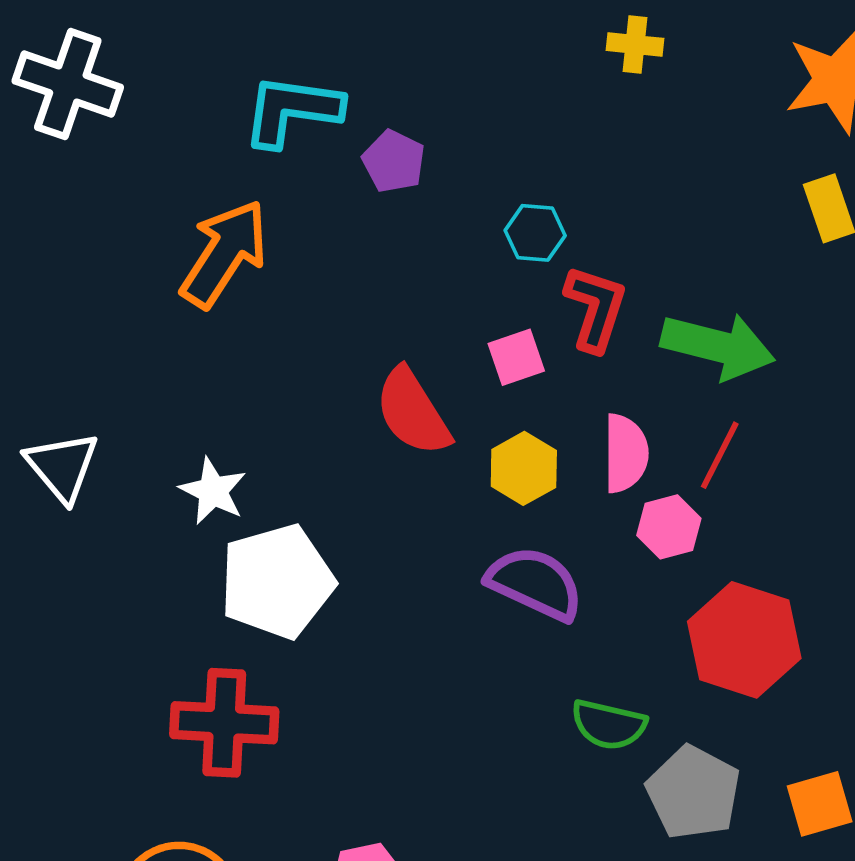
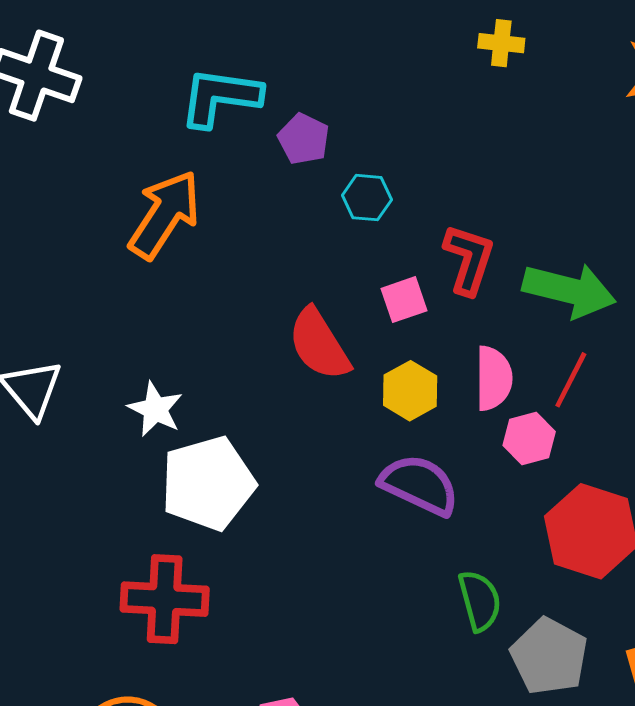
cyan hexagon: (535, 233) -> (367, 198), moved
green semicircle: (609, 725) -> (480, 601), turned -118

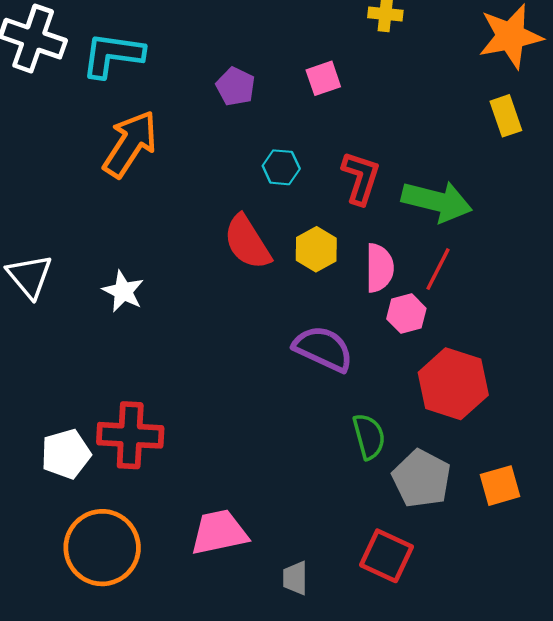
cyan L-shape: (220, 97) -> (113, 55), moved
cyan hexagon: (367, 198) -> (281, 167), moved
pink square: (404, 300) -> (323, 78), moved
yellow hexagon: (410, 391) -> (316, 249), moved
white pentagon: (208, 483) -> (66, 454), moved, size x0.7

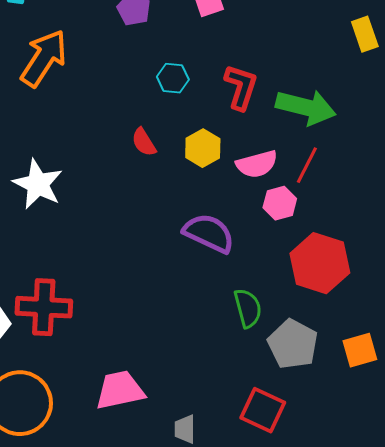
red semicircle: (247, 242) -> (144, 142), size x0.6
pink semicircle: (379, 268) -> (257, 164), turned 75
white star: (123, 291) -> (38, 184), size x1.4

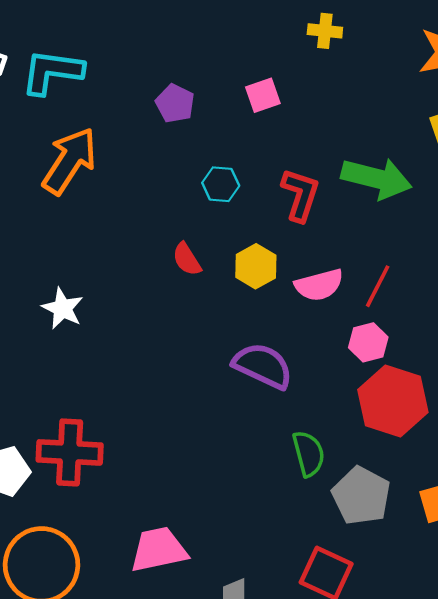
green arrow: (306, 107) -> (376, 178), moved
white star: (38, 184) -> (63, 308), size x0.7
pink hexagon: (280, 203) -> (368, 342), moved

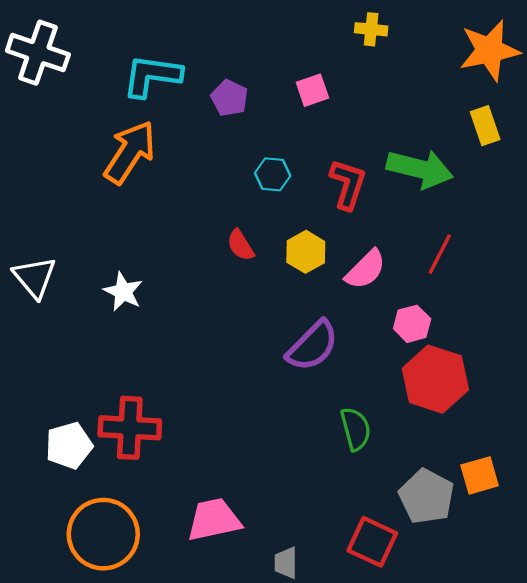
cyan L-shape: (52, 72) -> (152, 76), moved
pink semicircle: (319, 285) -> (366, 270), turned -30
red line: (378, 286) -> (440, 254), moved
purple semicircle: (263, 366) -> (312, 346), turned 110
gray pentagon: (361, 496) -> (426, 496), moved

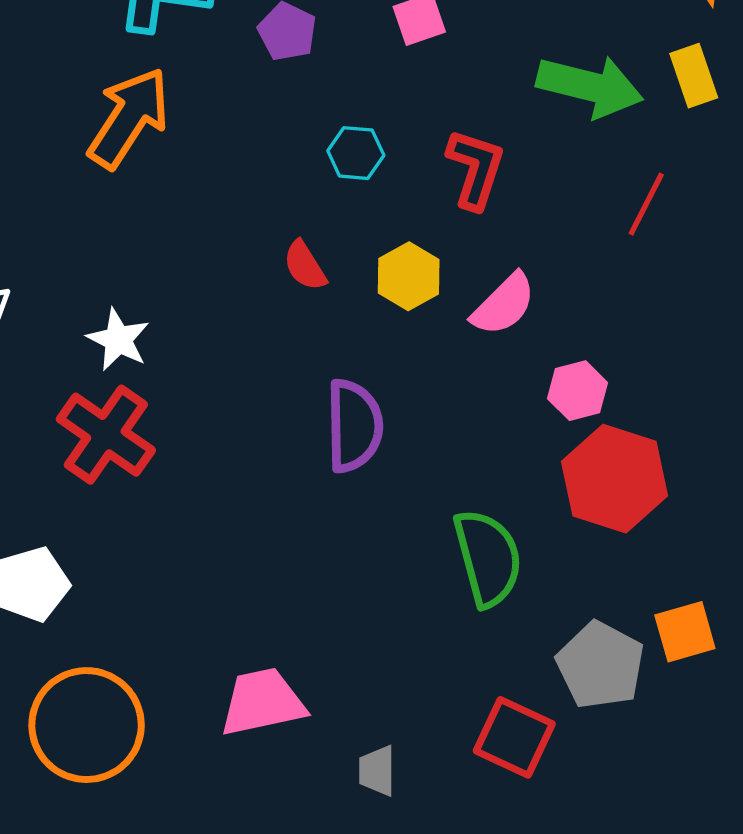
green arrow: (420, 169) -> (590, 86), moved
red line: (440, 254) -> (646, 204), moved
purple semicircle: (312, 346) -> (354, 426), moved, turned -46
red cross: (130, 428) -> (106, 435), moved, turned 32
green semicircle: (356, 429) -> (488, 558), size x1.4

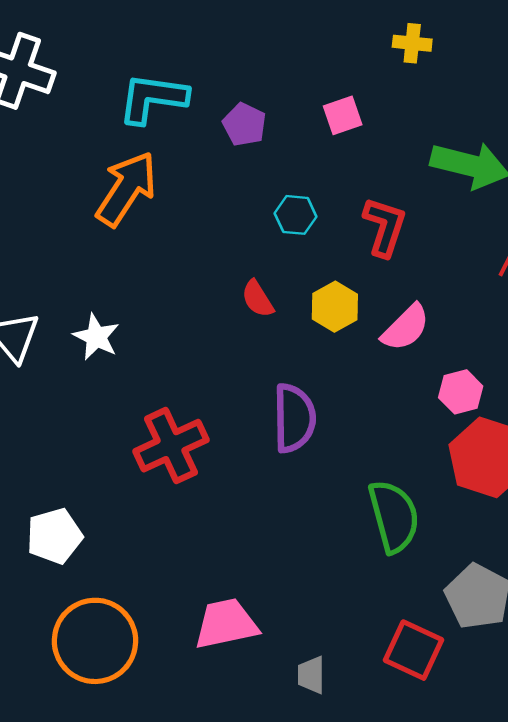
white star: (118, 340) -> (96, 337), moved
red cross: (106, 435) -> (171, 446), moved, turned 30

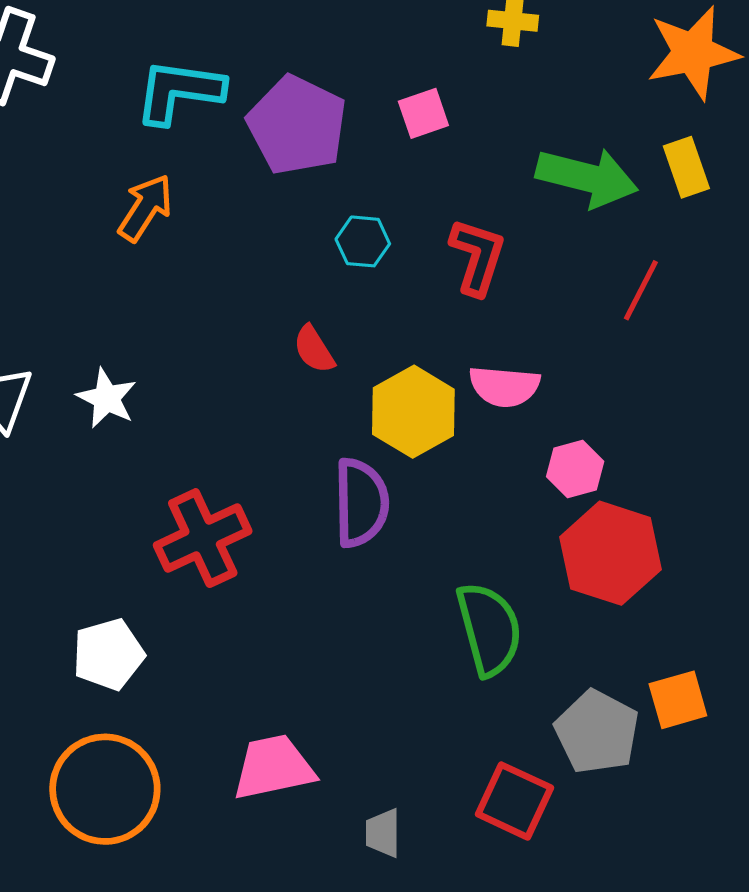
purple pentagon: (244, 125) -> (297, 125), size x1.8
orange arrow: (126, 189) -> (145, 208), size x0.7
yellow hexagon: (335, 307) -> (413, 412), moved, size x1.4
pink semicircle: (406, 328) -> (504, 386), turned 50
white pentagon: (54, 536) -> (108, 654), moved

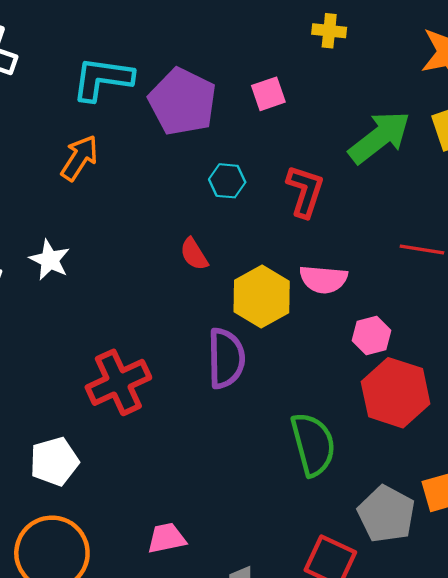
green arrow: (587, 177) -> (380, 137), turned -52
red line: (641, 290) -> (422, 250), moved, turned 72
white star: (107, 398) -> (50, 260), moved
pink trapezoid: (273, 767) -> (167, 538), size x0.7

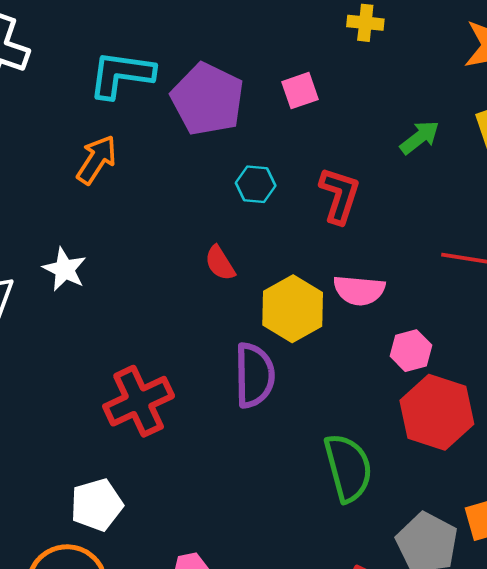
green arrow: (380, 137) -> (420, 137), size x0.6
white pentagon: (54, 461) -> (97, 505), moved

